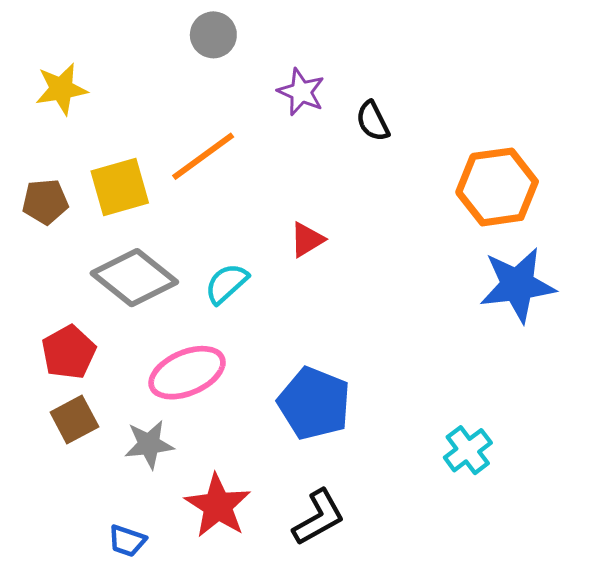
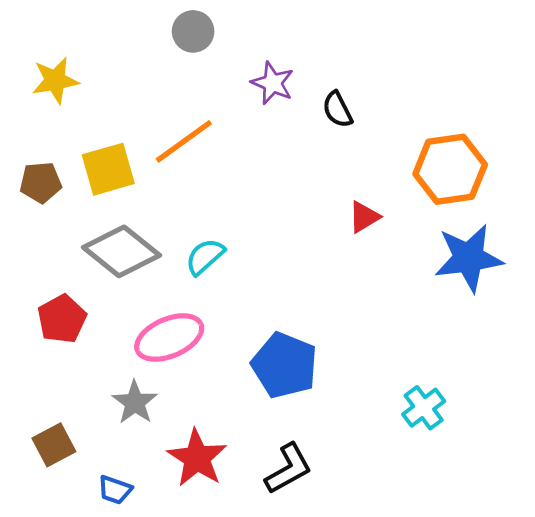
red triangle: (307, 240) -> (364, 217), moved
brown square: (74, 419) -> (54, 445), moved
gray star: (149, 444) -> (135, 402), turned -30

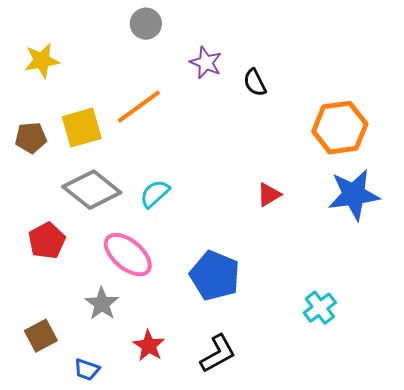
red triangle: (364, 217) -> (269, 195), moved
pink ellipse: (169, 337) -> (128, 255), turned 63
red star: (197, 458) -> (149, 346), size x0.7

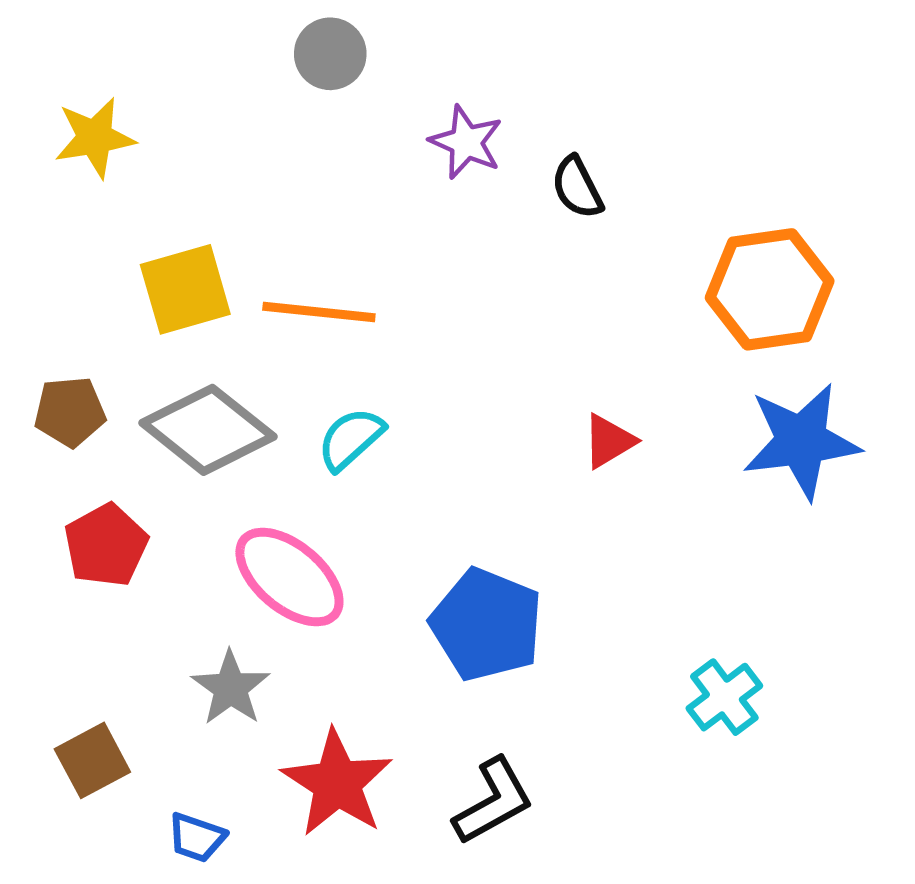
orange line: (139, 107) -> (319, 312), moved, turned 42
brown pentagon: (31, 138) -> (70, 412), moved
red star: (149, 346) -> (337, 783), size x1.5

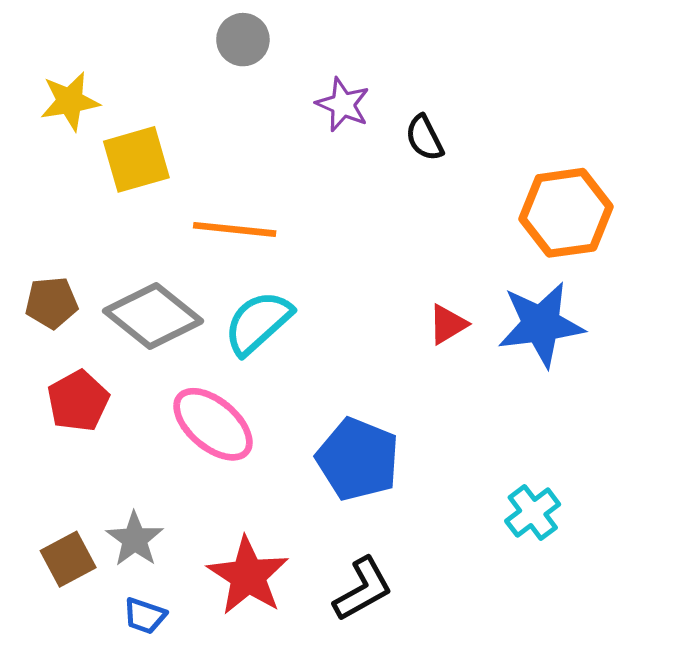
yellow square: (185, 289) -> (136, 159), moved
cyan semicircle: (351, 439) -> (258, 323), size x1.4
blue star: (801, 441) -> (541, 324), moved
gray star: (231, 688) -> (135, 539), moved

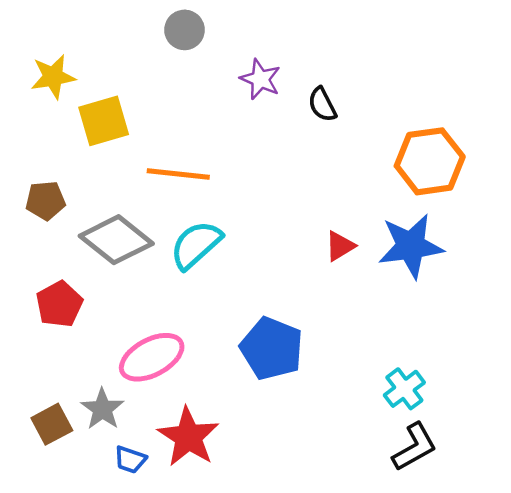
brown pentagon: (51, 303) -> (45, 201), moved
pink ellipse: (213, 424) -> (152, 357), moved, turned -68
black L-shape: (363, 589) -> (414, 447), moved
blue trapezoid: (145, 616) -> (130, 460), moved

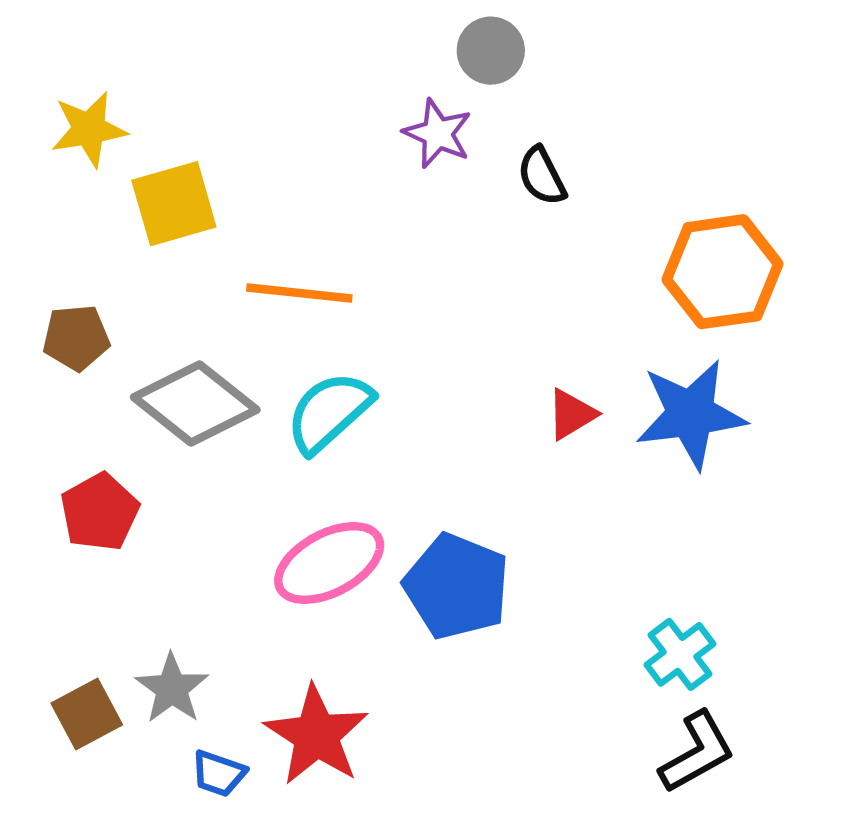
gray circle: (185, 30) -> (491, 51), moved
pink ellipse: (152, 357) -> (329, 563), moved

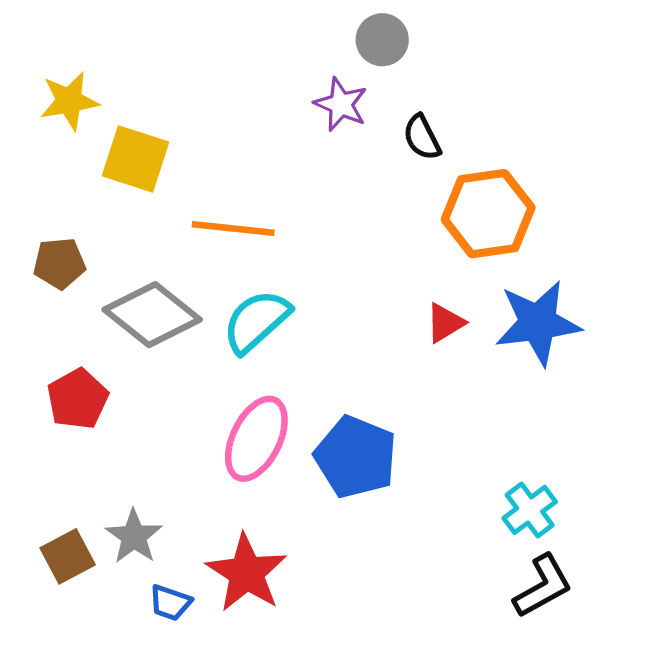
yellow square: (174, 204) -> (136, 159), turned 34
orange hexagon: (723, 272) -> (488, 214), moved
pink ellipse: (329, 563) -> (256, 439), turned -36

